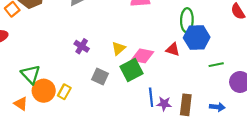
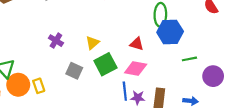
red triangle: (173, 49) -> (137, 44), moved
pink diamond: (142, 56) -> (136, 69), moved
yellow rectangle: (64, 92) -> (39, 86), turned -48

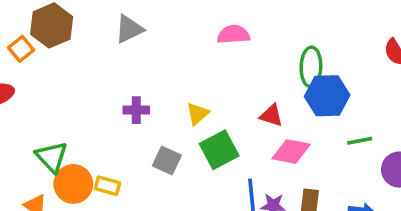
purple cross: (56, 41) -> (136, 110), turned -32
pink diamond: (136, 69) -> (291, 152), moved
yellow rectangle: (39, 86) -> (107, 186), turned -56

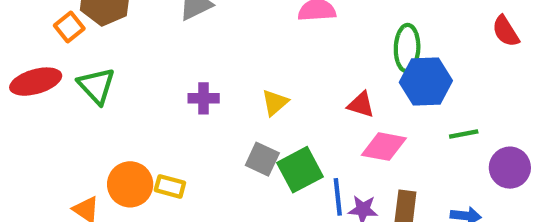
green square: (219, 150) -> (300, 170), moved
green triangle: (52, 157) -> (97, 86), moved
gray square: (167, 161) -> (262, 159), moved

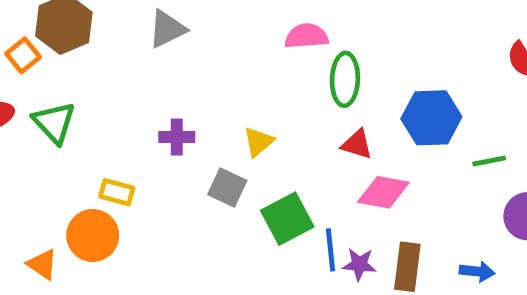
green ellipse: (407, 48) -> (345, 79), moved
green line: (464, 134) -> (489, 161), moved
gray square: (262, 159) -> (227, 187), moved
yellow rectangle: (170, 186) -> (117, 192), moved

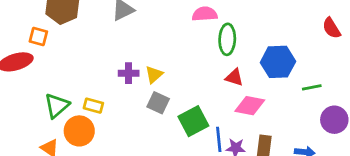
orange square: (23, 55) -> (38, 37), moved, turned -36
green triangle: (54, 123) -> (57, 106), moved, turned 32
yellow triangle: (258, 142) -> (154, 75), moved

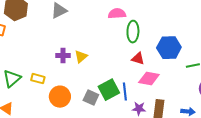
gray square: (158, 103) -> (91, 98), moved
orange circle: (79, 131) -> (60, 97), moved
blue line: (219, 139) -> (125, 92), moved

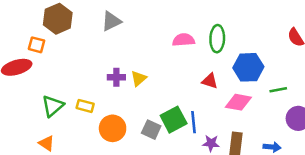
pink semicircle: (117, 14) -> (184, 40), moved
green ellipse: (133, 32) -> (217, 39), moved
pink diamond: (149, 79) -> (238, 102), moved

